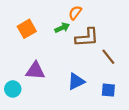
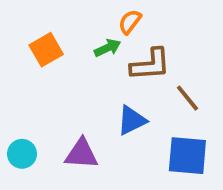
purple triangle: (35, 71) -> (81, 154), moved
blue triangle: (76, 81) -> (132, 120), moved
blue square: (108, 90) -> (187, 156), size x1.6

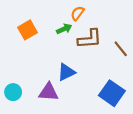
brown line: (187, 98) -> (121, 49), moved
blue triangle: (132, 120) -> (66, 72), moved
blue square: (187, 156) -> (112, 93), turned 30

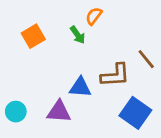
green arrow: (64, 29) -> (78, 35), turned 80
brown L-shape: (90, 39) -> (115, 75), moved
blue triangle: (66, 72) -> (80, 87), turned 30

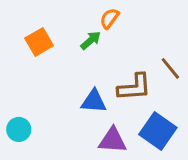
green arrow: (78, 35) -> (91, 40), turned -96
purple triangle: (59, 112) -> (113, 140), moved

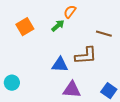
brown line: (170, 68) -> (104, 34), moved, turned -35
blue square: (158, 131) -> (109, 91), moved, size x0.7

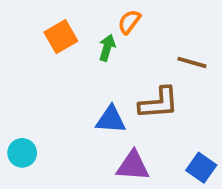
green arrow: (58, 26) -> (107, 48), turned -32
orange square: (25, 27) -> (61, 37), moved

